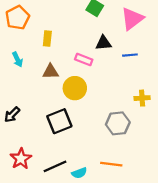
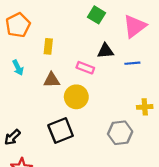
black arrow: (12, 115) -> (12, 137), moved

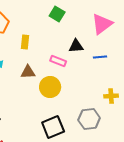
green square: (96, 15) -> (57, 14), moved
black square: (61, 130) -> (53, 127), moved

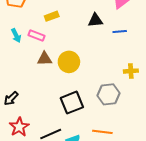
yellow rectangle: (25, 42) -> (52, 16), moved, turned 64
pink rectangle: (58, 61) -> (36, 35), moved
brown triangle: (28, 72) -> (45, 59), moved

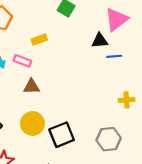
black triangle: (95, 20) -> (100, 41), moved
yellow circle: (69, 62) -> (32, 123), moved
gray hexagon: (109, 94) -> (109, 139), moved

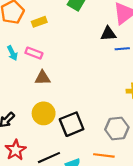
yellow rectangle: (39, 40) -> (39, 22), moved

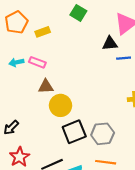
cyan arrow: (12, 53) -> (16, 62), turned 104
yellow circle: (44, 113) -> (60, 105), moved
gray hexagon: (117, 128) -> (103, 134), moved

